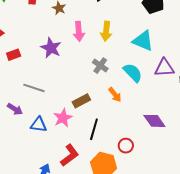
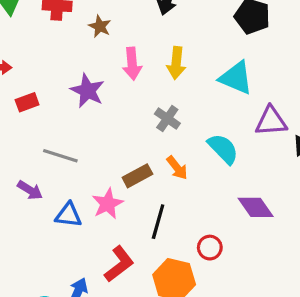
cyan semicircle: (133, 73) -> (223, 149), moved
orange arrow: (115, 95) -> (177, 168), moved

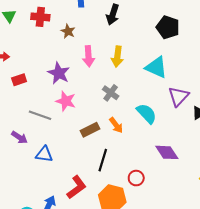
purple triangle: (271, 121) -> (178, 96), turned -45
pink star: (108, 204) -> (66, 101), moved, turned -30

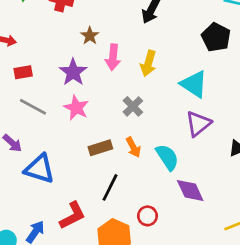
brown star: (68, 31) -> (90, 36), moved
purple triangle: (178, 96) -> (198, 124), moved
cyan semicircle: (147, 114) -> (167, 157), moved
gray line: (40, 115) -> (33, 107), moved
blue triangle: (44, 154) -> (39, 169), size x1.4

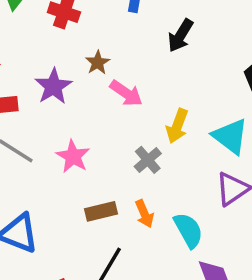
pink arrow: (113, 57) -> (126, 93), turned -65
yellow arrow: (148, 63) -> (177, 126), moved
purple star: (73, 72) -> (53, 86), moved

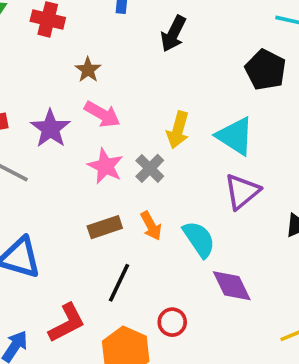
purple star: (53, 86) -> (50, 129), moved
pink arrow: (126, 93) -> (102, 114), moved
pink star: (73, 156) -> (105, 166), moved

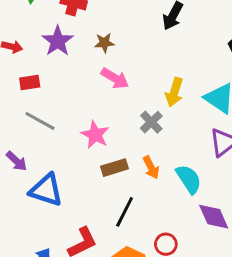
brown star: (88, 70) -> (104, 43), turned 30
purple star: (50, 129) -> (58, 41), moved
pink star: (105, 166) -> (95, 135), moved

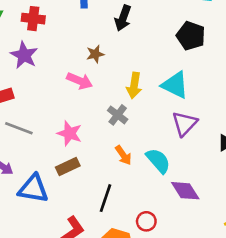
brown star: (104, 43) -> (95, 54), moved
brown rectangle: (114, 168) -> (68, 167), moved

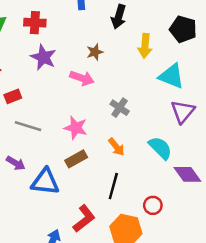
purple star: (24, 55) -> (43, 57), moved
yellow arrow: (134, 85) -> (145, 46), moved
orange arrow: (123, 155) -> (116, 147), moved

